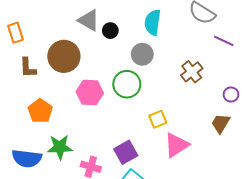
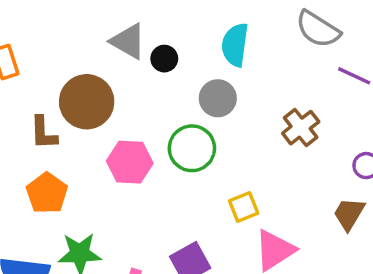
brown L-shape: (28, 68) -> (43, 133), moved

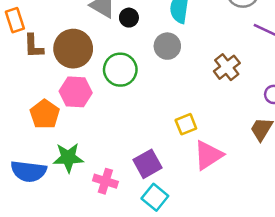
brown L-shape: (43, 133) -> (34, 46), moved
green circle: (192, 148) -> (120, 70), moved
pink hexagon: (130, 162) -> (76, 92), moved

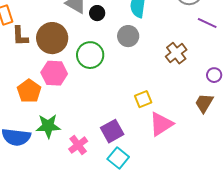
pink cross: (105, 181) -> (78, 145), turned 36

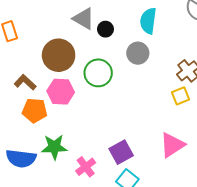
brown L-shape: (20, 36) -> (25, 82), moved, turned 135
orange pentagon: (29, 91) -> (35, 110), turned -30
yellow square: (143, 99) -> (181, 96), moved

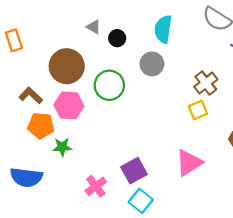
gray triangle: (84, 19) -> (94, 27), size x0.6
green star: (54, 147) -> (62, 147), moved, size x0.7

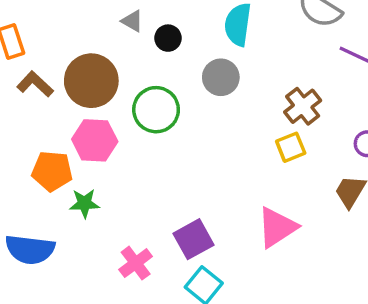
brown L-shape: (31, 95) -> (35, 84), moved

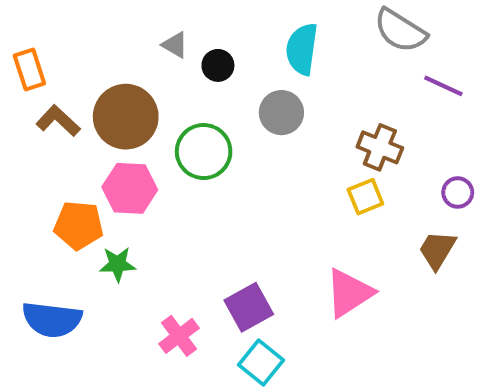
brown cross: (303, 106) -> (380, 147), turned -30

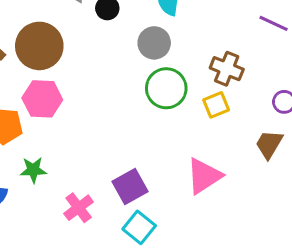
green circle: (204, 151) -> (166, 88), moved
green star: (118, 264) -> (33, 170), moved

